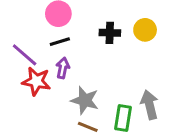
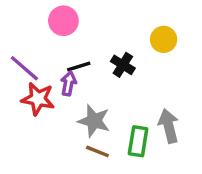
black cross: (110, 33) -> (123, 65), moved, turned 30
black line: (60, 42) -> (79, 67), moved

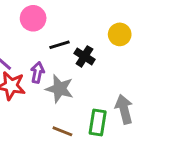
black line: (79, 67) -> (59, 45), moved
gray star: (94, 121) -> (59, 89), moved

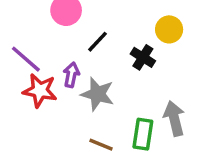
black line: (59, 45) -> (97, 42), turned -30
black cross: (84, 56) -> (143, 57), moved

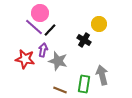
black line: (97, 42) -> (50, 30), moved
purple line: (26, 59) -> (34, 27), moved

